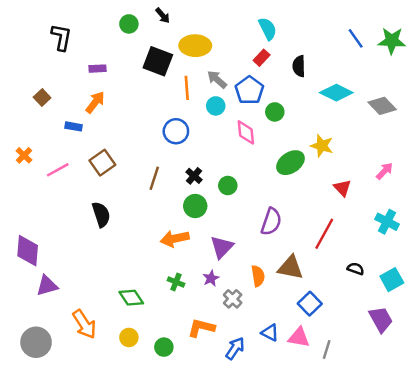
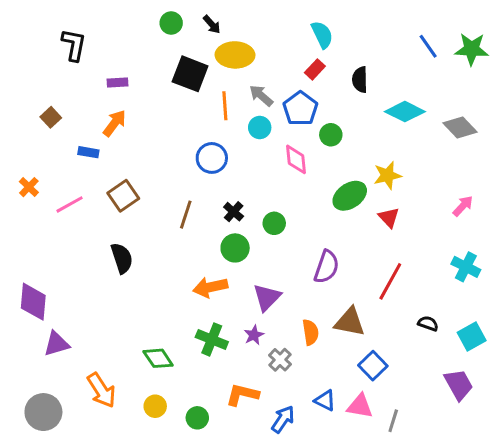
black arrow: (163, 15) -> (212, 24), moved
green circle: (129, 24) -> (171, 23), moved
yellow star: (322, 146) -> (387, 175), turned -30
red triangle: (342, 188) -> (389, 218), moved
green cross: (176, 282) -> (212, 339), size x1.5

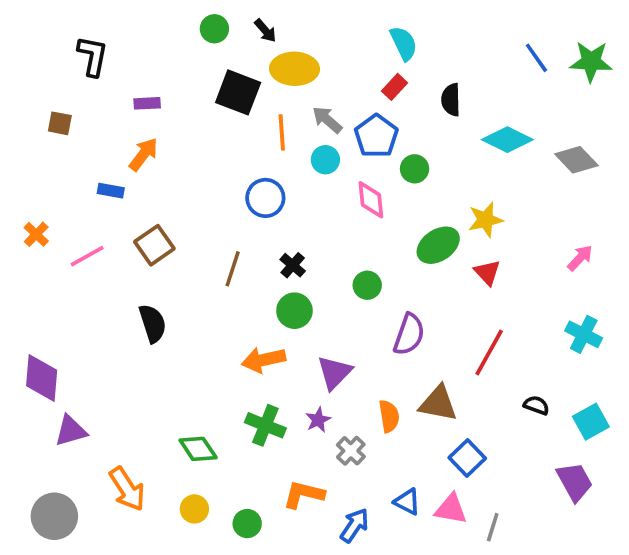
brown square: (51, 117) -> (60, 123), moved, turned -36
green circle: (274, 223) -> (367, 285), moved

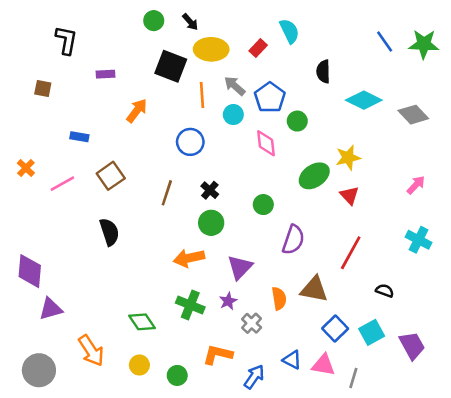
red rectangle: (395, 87) -> (258, 48), moved
orange arrow: (143, 154) -> (137, 111), moved
cyan square: (591, 422) -> (372, 332), moved

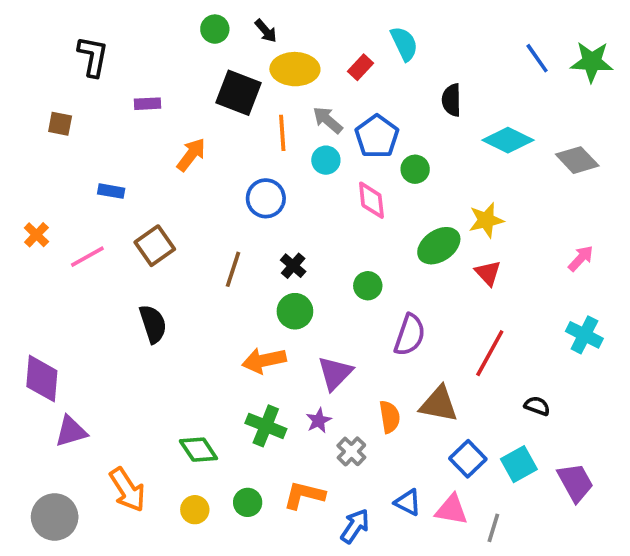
green circle: (177, 375) -> (248, 502), moved

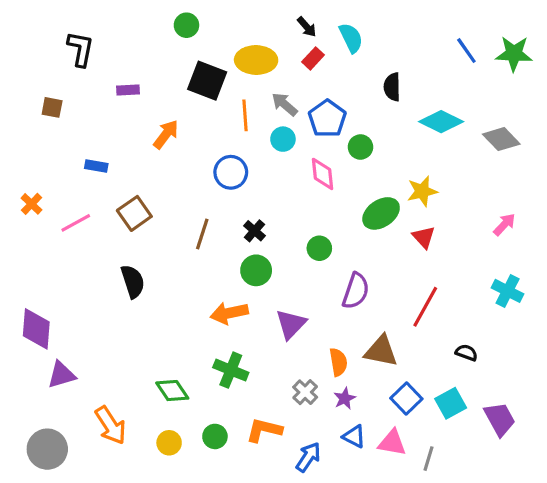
black arrow: (266, 31) -> (307, 27), moved
purple star: (319, 420) -> (345, 398), moved

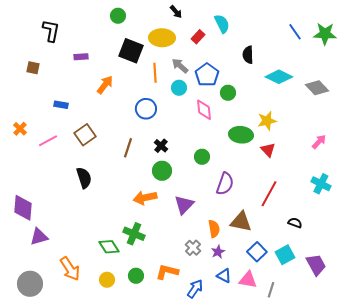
black arrow: (307, 27) -> (176, 12), moved
green ellipse: (381, 213) -> (241, 135), turned 40
green cross: (231, 370) -> (134, 234), moved

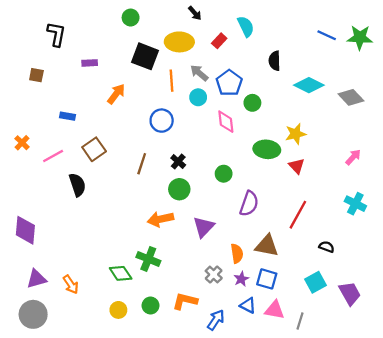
blue line: (295, 32) -> (327, 35), turned -30
black semicircle: (84, 178) -> (77, 185), moved
purple triangle: (39, 237) -> (36, 279), moved
blue square: (257, 252) -> (267, 279), moved, turned -30
orange arrow: (70, 269) -> (71, 284), moved, size x0.7

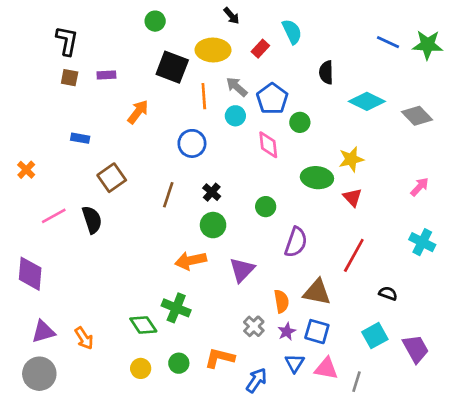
brown square: (36, 75) -> (70, 78), moved
pink line: (53, 156) -> (54, 216), moved
blue triangle: (248, 305) -> (295, 363), turned 35

